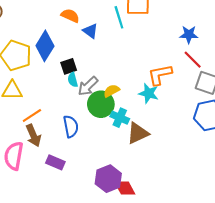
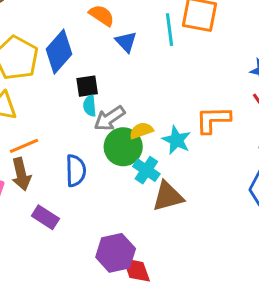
cyan star: (149, 93) -> (176, 140), moved

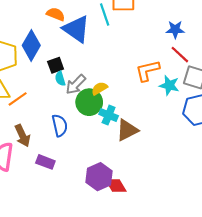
blue triangle: (126, 42) -> (76, 29), size x1.8
cyan star: (176, 140) -> (169, 85), moved
orange line: (24, 146) -> (18, 99), moved

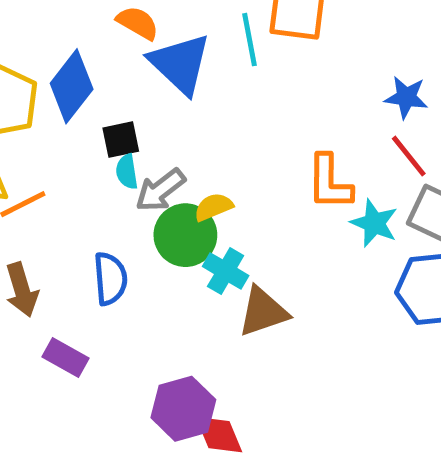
orange L-shape: (148, 71) -> (329, 182), turned -85

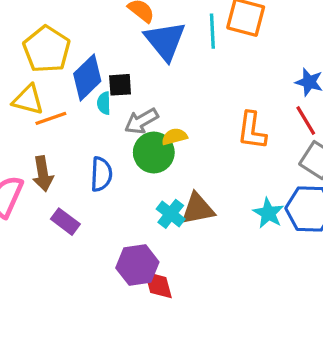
blue diamond: (72, 86) -> (87, 77), moved
cyan semicircle: (127, 172) -> (104, 103), moved
cyan star: (374, 223) -> (268, 213), moved
cyan cross: (226, 271) -> (171, 214), moved

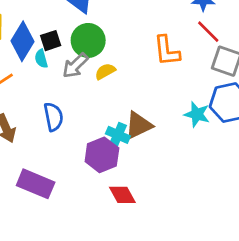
green circle: (154, 152) -> (88, 40), moved
purple rectangle: (65, 222) -> (36, 184), moved, size x1.5
purple hexagon: (137, 265) -> (102, 155), moved

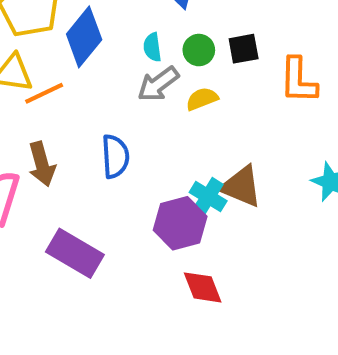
green circle: (88, 40) -> (199, 50), moved, size x0.6
black square: (51, 41) -> (244, 49), moved
cyan semicircle: (41, 59) -> (152, 47), moved
brown triangle: (139, 125) -> (241, 186), turned 40

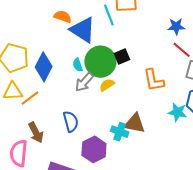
green circle: (199, 50) -> (100, 62), size x2.0
orange L-shape: (298, 80) -> (154, 80), moved
purple hexagon: (180, 223) -> (94, 149), moved

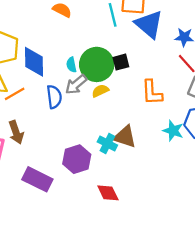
blue triangle: (83, 30) -> (149, 24), moved
blue diamond: (44, 67) -> (34, 62), turned -36
blue semicircle: (71, 121) -> (54, 97), moved

